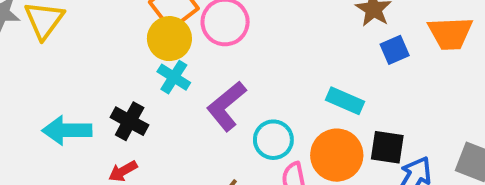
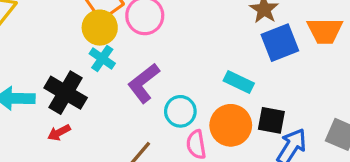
blue square: (395, 50) -> (280, 43), size x1.6
black cross: (130, 121) -> (66, 93), size x1.4

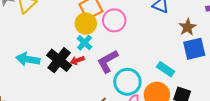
cyan circle: (180, 111) -> (127, 82), size x1.4
red arrow: (59, 133) -> (77, 60), moved

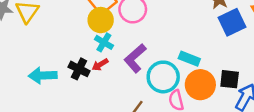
black cross: (59, 60) -> (79, 69), size x0.7
cyan rectangle: (166, 69) -> (189, 59), moved

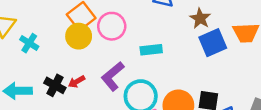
cyan cross: (104, 42) -> (29, 43), moved
cyan rectangle: (189, 59) -> (151, 50), moved, turned -30

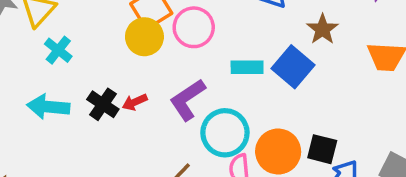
cyan cross: (29, 43) -> (58, 50), moved
blue square: (213, 43) -> (293, 67), moved, turned -32

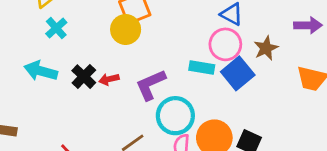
pink circle: (194, 27) -> (225, 44), moved

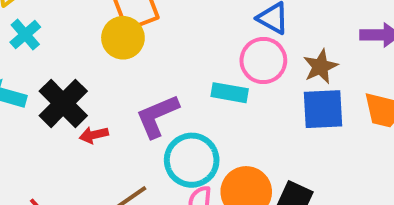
blue square: (238, 73) -> (323, 109), moved, turned 36
black cross: (84, 77) -> (63, 103), size x1.4
red arrow: (109, 79) -> (94, 135), moved

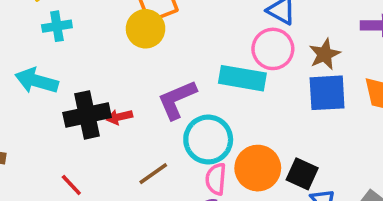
cyan cross: (25, 35) -> (57, 26), turned 32
cyan rectangle: (230, 93) -> (242, 78), size x1.4
black cross: (63, 103) -> (87, 115), moved, turned 33

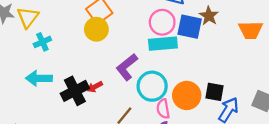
pink circle: (273, 49) -> (162, 22), moved
blue square: (327, 93) -> (190, 27), moved, turned 30

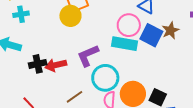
red arrow: (95, 87) -> (56, 65), size x1.5
black cross: (75, 91) -> (38, 64), size x0.7

